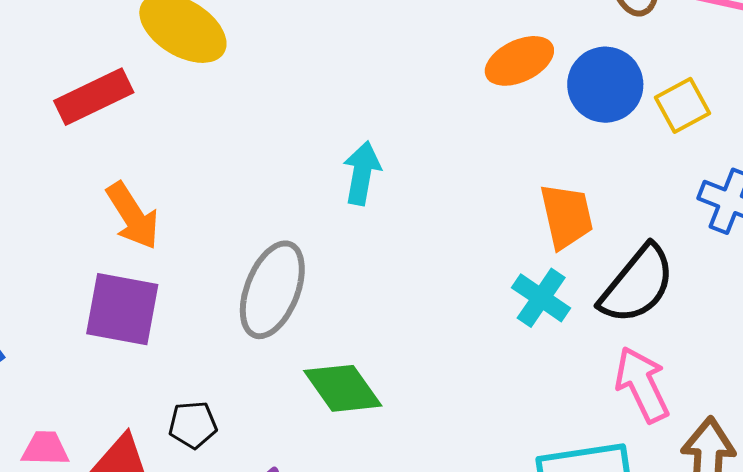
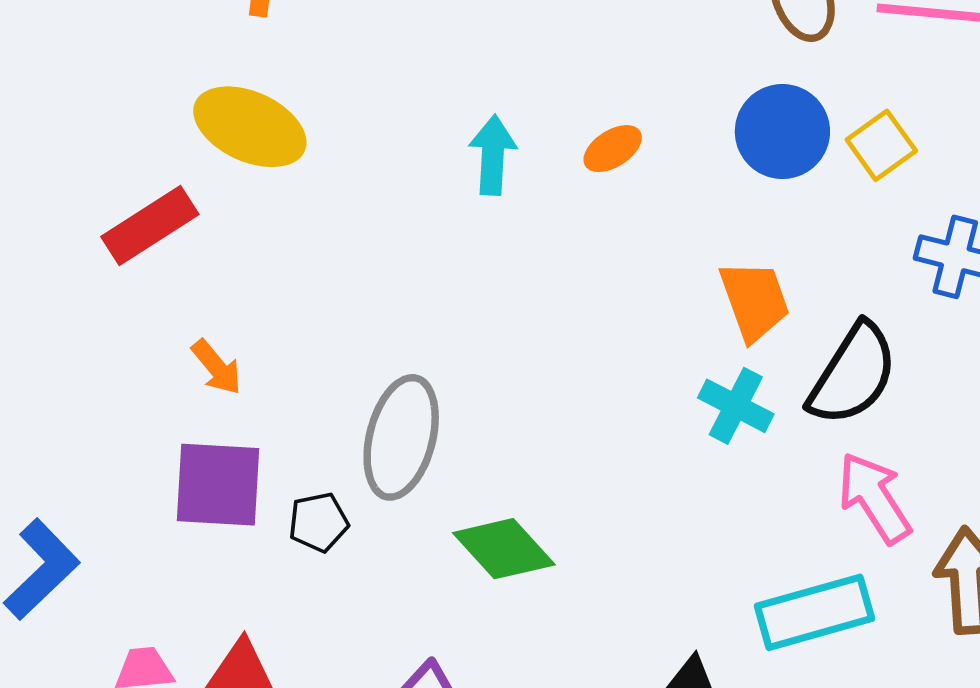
orange ellipse: (519, 61) -> (613, 149), moved, size x0.7
cyan arrow: (362, 173) -> (493, 155), moved
orange arrow: (133, 216) -> (217, 367), size x0.7
black pentagon: (193, 425) -> (318, 522), moved

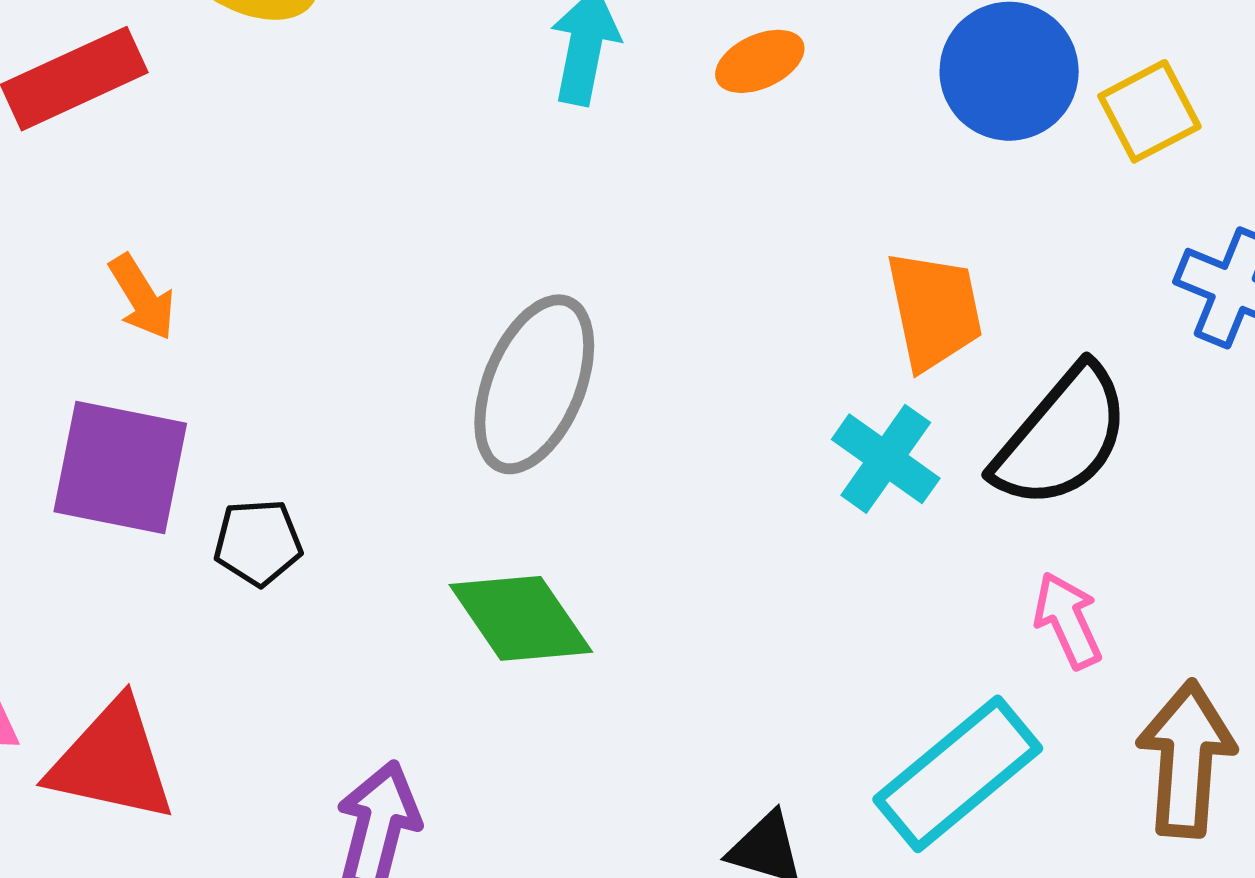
gray ellipse: (401, 437) -> (534, 384), moved
pink arrow: (874, 498) -> (1068, 620), size x0.7
cyan rectangle: (815, 612) -> (958, 774), turned -32

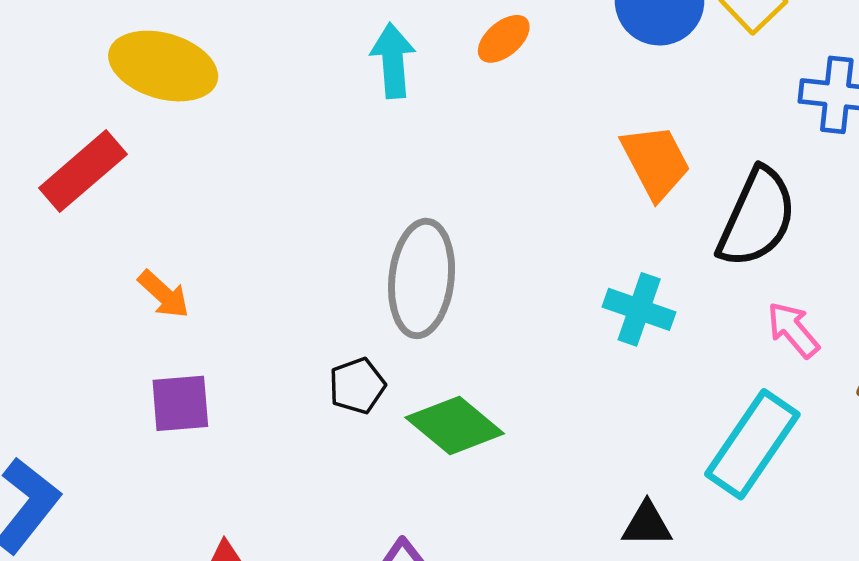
cyan cross: (886, 459) -> (639, 309), moved
purple square: (120, 468) -> (180, 403), size x0.7
black pentagon: (258, 542) -> (357, 386), moved

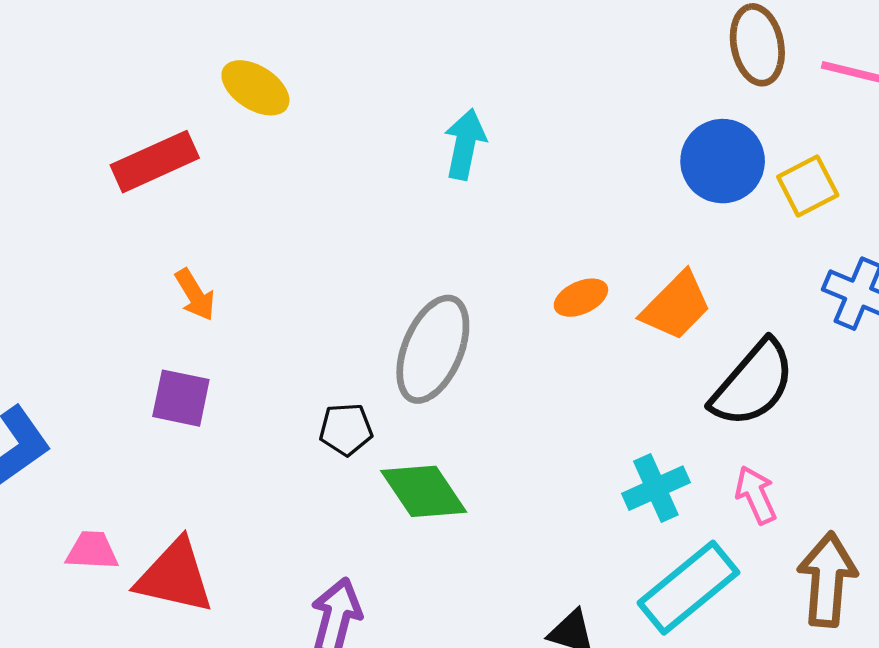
orange ellipse: (504, 39) -> (581, 298), moved
yellow ellipse: (163, 66) -> (255, 88), size x0.7
orange trapezoid: (656, 162) -> (676, 306), turned 56
cyan cross: (639, 309) -> (656, 488), moved, turned 30

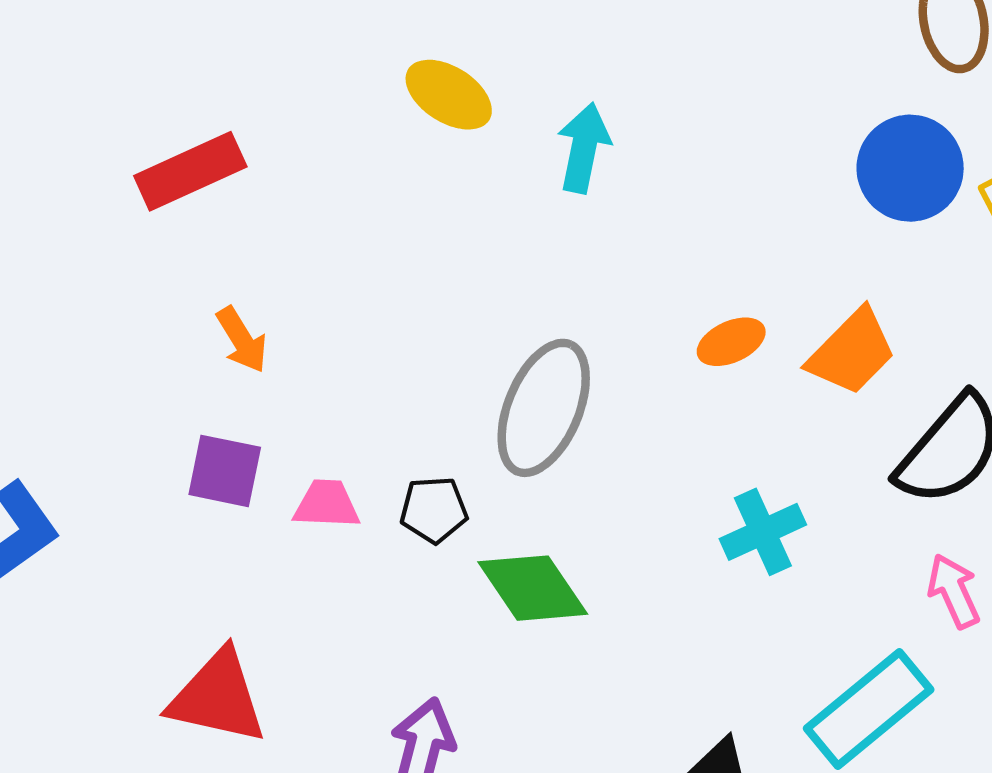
yellow ellipse: (255, 88) -> (449, 95), moved
cyan cross: (656, 488) -> (763, 532), moved
pink trapezoid: (92, 551) -> (327, 504), moved

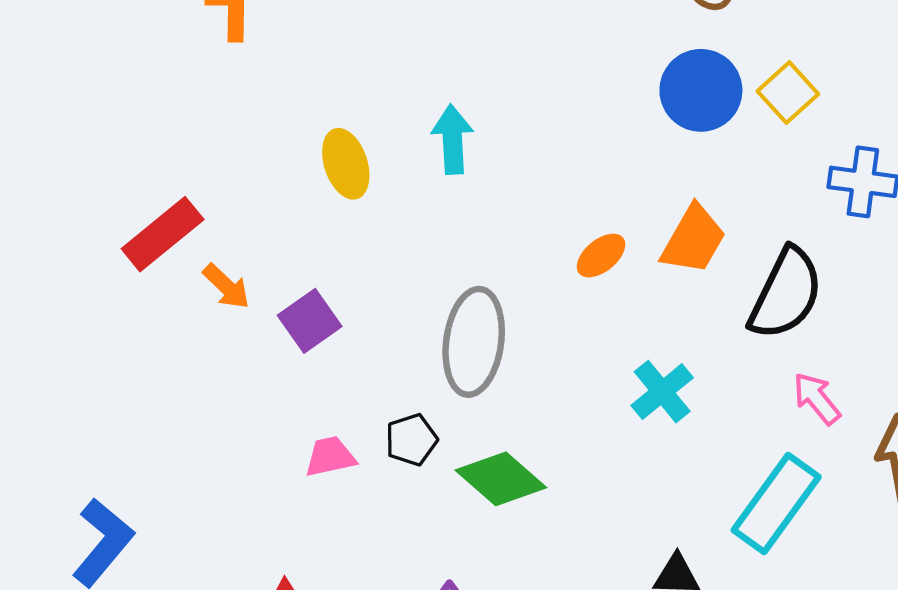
yellow ellipse: (449, 95) -> (346, 164), moved, turned 54
orange arrow: (242, 340) -> (226, 286), moved
purple square: (225, 471) -> (310, 321), moved, turned -32

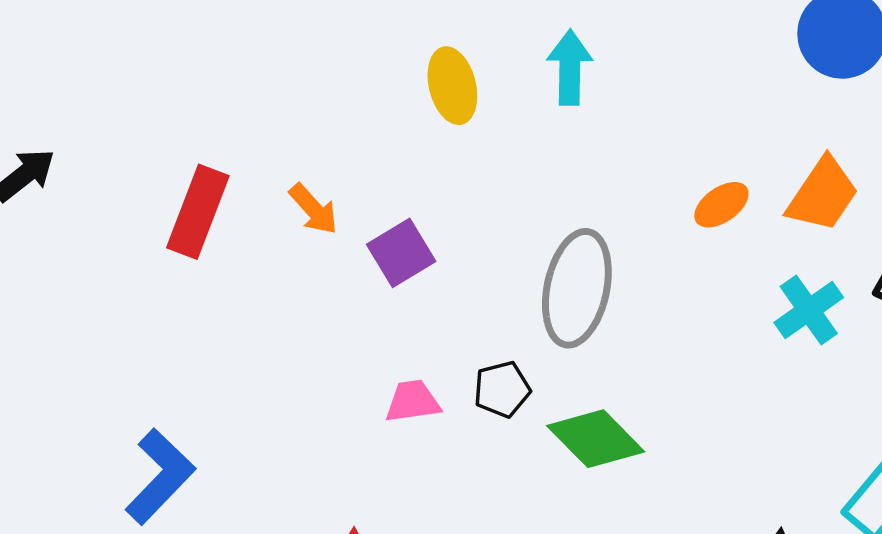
red rectangle: (163, 234) -> (198, 212), moved, turned -34
cyan cross: (662, 392) -> (809, 310), moved

